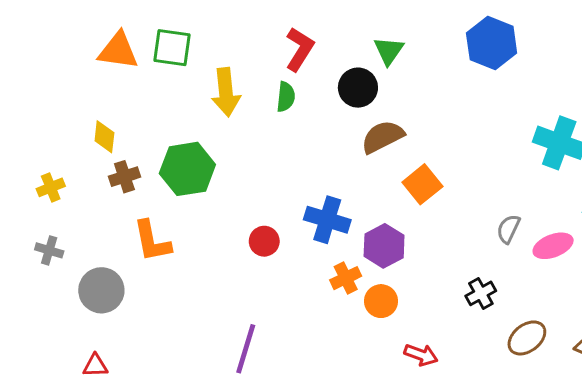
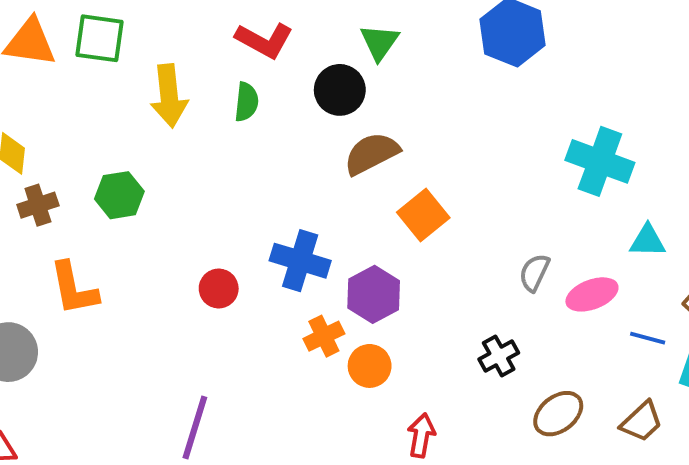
red L-shape: (300, 49) -> (264, 40), turned 87
green hexagon: (187, 169) -> (119, 195), size x0.7
red arrow: (421, 355) -> (421, 435), turned -100

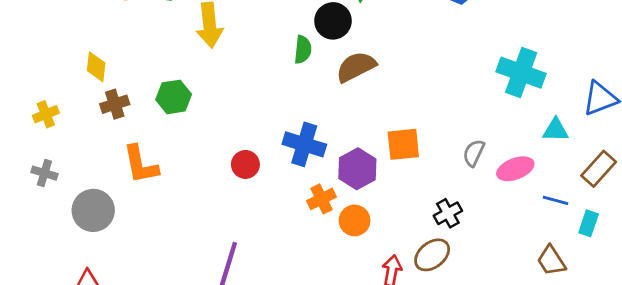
green semicircle: (246, 102) -> (303, 50), moved
orange square: (423, 215) -> (403, 144), moved, turned 33
brown ellipse: (558, 414) -> (432, 255), moved
brown trapezoid: (642, 422) -> (551, 261), turned 100

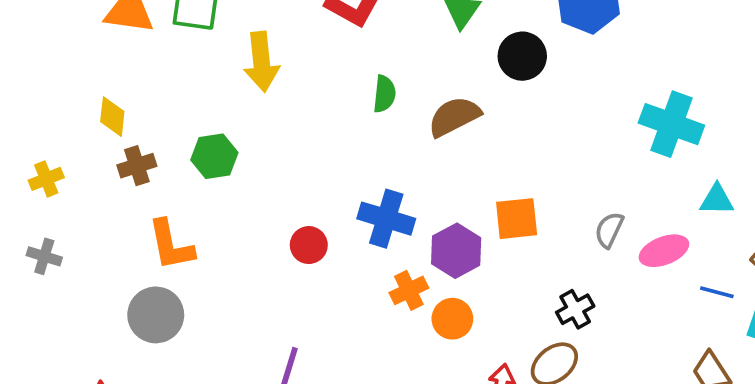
black circle: (333, 21) -> (522, 56), moved
gray circle: (93, 210) -> (156, 315), moved

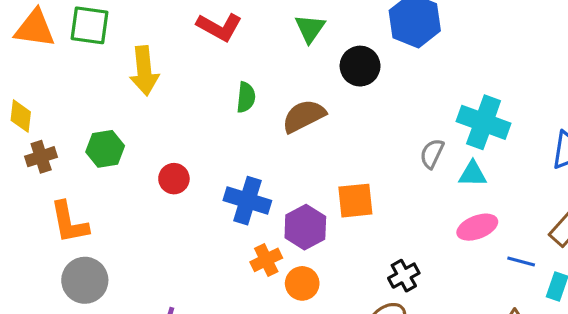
cyan triangle: (717, 200) -> (473, 174), moved
gray semicircle: (609, 230) -> (432, 154), moved
red circle: (309, 245) -> (174, 179), moved
gray circle: (156, 315) -> (85, 280), moved

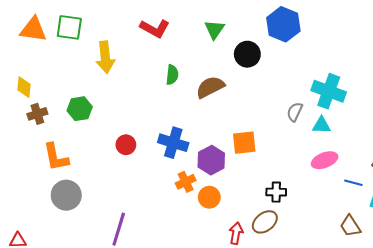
red circle: (174, 179) -> (126, 145), moved
black cross: (404, 276) -> (276, 192), turned 30

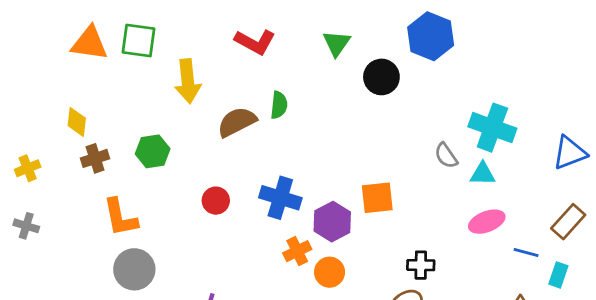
brown semicircle: (210, 87) -> (237, 122), moved
gray semicircle: (295, 112) -> (446, 156), turned -60

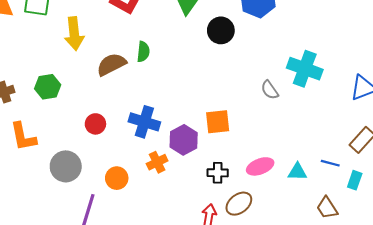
cyan triangle: (483, 174) -> (297, 172), moved
pink ellipse: (487, 222) -> (260, 166), moved
black cross: (421, 265) -> (218, 173), moved
gray circle: (134, 269) -> (66, 166), moved
orange circle: (330, 272) -> (117, 178), moved

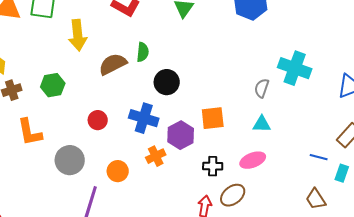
black circle: (221, 30) -> (167, 82), moved
gray semicircle: (270, 90) -> (262, 88), turned 54
cyan triangle: (297, 172) -> (262, 124), moved

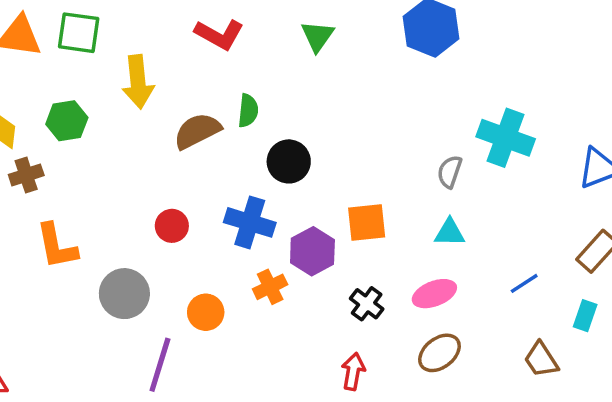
green hexagon: (53, 85) -> (67, 121), moved
blue line: (319, 157) -> (524, 283), moved, turned -48
black cross: (213, 166) -> (367, 304), turned 36
brown ellipse: (233, 195) -> (439, 353), moved

